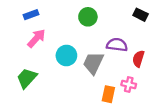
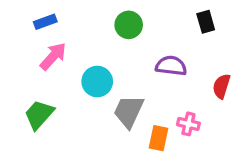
black rectangle: (141, 15) -> (206, 22), turned 48
red semicircle: (138, 59) -> (221, 86), moved
gray trapezoid: (93, 63) -> (129, 111), moved

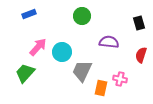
black rectangle: (206, 22) -> (139, 23), moved
pink arrow: (53, 56) -> (38, 47), moved

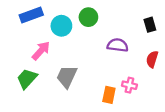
blue rectangle: (29, 14) -> (31, 15), size x1.5
cyan circle: (62, 52) -> (61, 26), moved
gray trapezoid: (82, 71) -> (67, 77), moved

